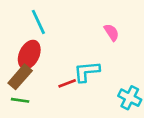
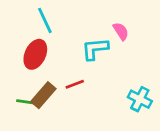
cyan L-shape: (87, 72) -> (95, 49), moved
brown rectangle: (20, 77) -> (43, 95), moved

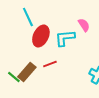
red ellipse: (35, 54) -> (41, 36), moved
green line: (26, 102) -> (14, 77), turned 32

